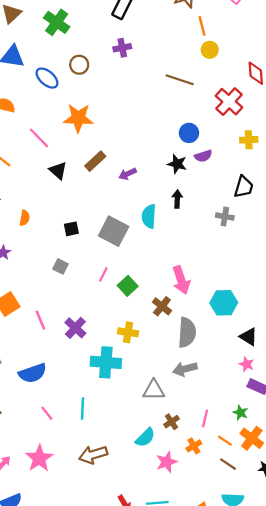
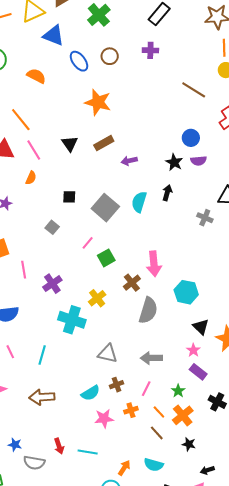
pink line: (39, 138) -> (34, 150), moved
yellow cross: (128, 332) -> (97, 298), turned 30
gray arrow: (185, 369) -> (151, 358), moved

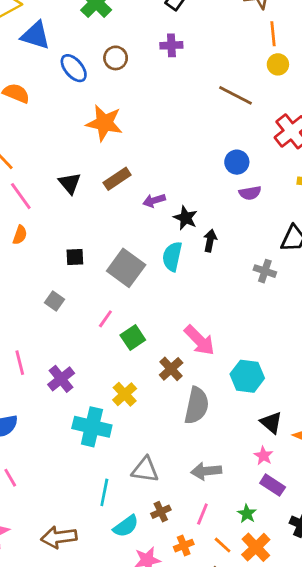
black star: (174, 162) -> (186, 218), moved
pink arrow: (154, 264) -> (199, 340), turned -35
cyan line: (42, 355) -> (104, 492), moved

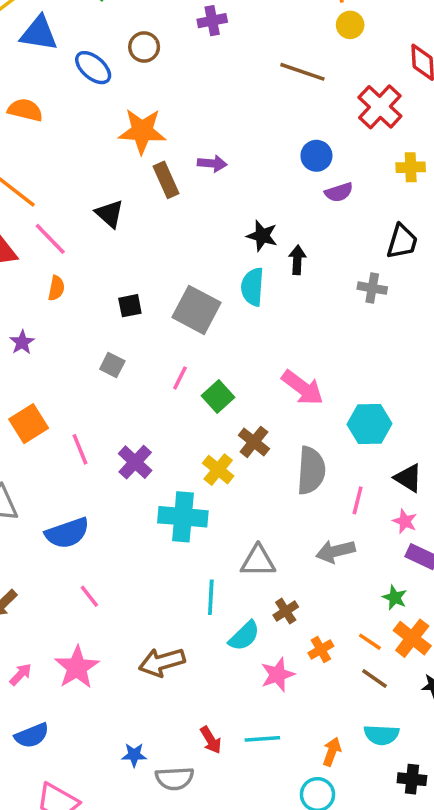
brown rectangle: (117, 179) -> (166, 180), moved, turned -72
purple arrow: (154, 200) -> (212, 163), moved, turned -150
brown cross: (171, 369) -> (254, 442), moved
pink line: (202, 514) -> (358, 500), moved

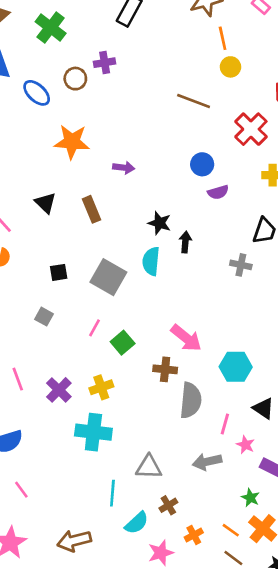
purple cross: (212, 21) -> (105, 63), moved
brown rectangle: (166, 180) -> (91, 209), moved
brown cross: (254, 442) -> (165, 369), moved, turned -35
yellow cross: (218, 470) -> (101, 387), moved, turned 30
pink star: (405, 521) -> (246, 445), moved

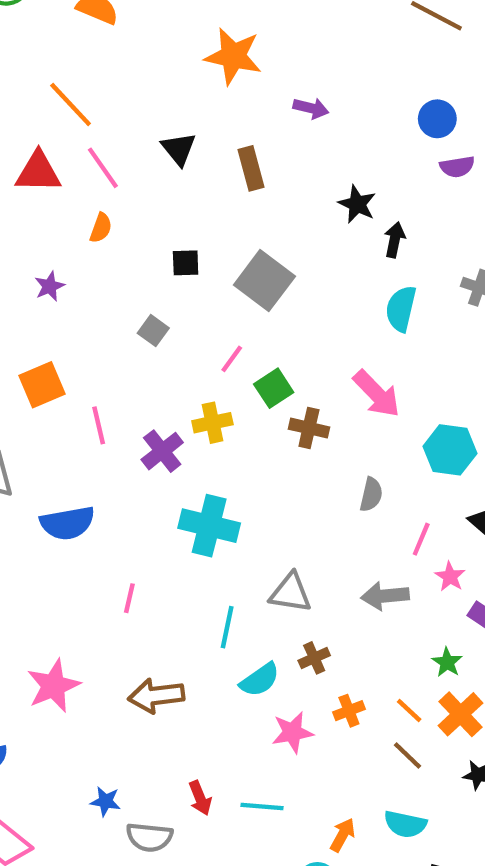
cyan semicircle: (151, 261) -> (401, 309), moved
brown cross: (165, 369) -> (309, 428), moved
yellow cross: (101, 387) -> (212, 423), moved
gray semicircle: (191, 400) -> (371, 495), size x0.6
pink line: (21, 490) -> (129, 598), moved, turned 42

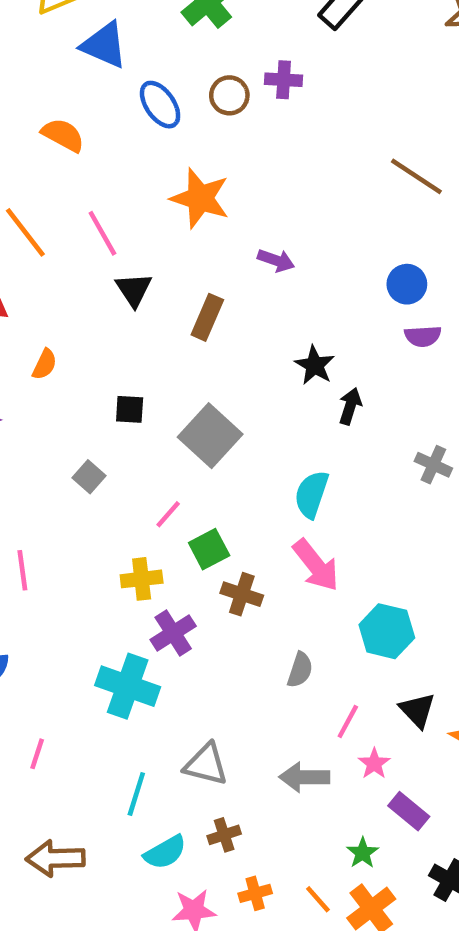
pink line: (103, 168) -> (102, 233), moved
brown rectangle: (251, 168) -> (207, 317), turned 33
cyan semicircle: (401, 309) -> (311, 494), moved
purple cross: (162, 451) -> (173, 633), moved

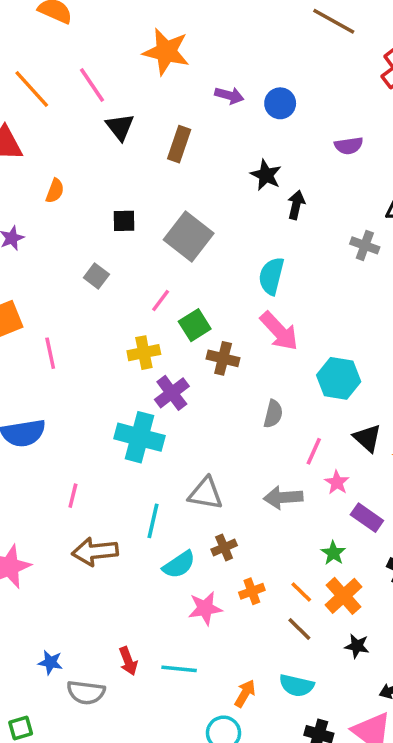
blue circle: (407, 284) -> (280, 103), moved
brown arrow: (55, 858) -> (95, 552), moved

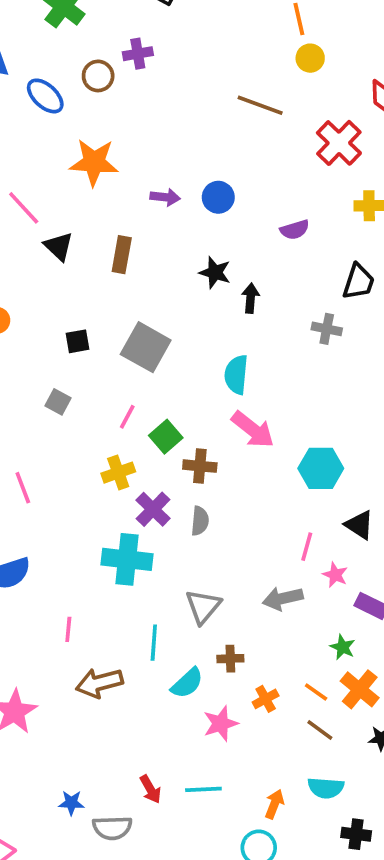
gray semicircle: (273, 414) -> (200, 521), moved
gray triangle: (206, 494) -> (203, 607), turned -51
brown cross: (224, 547) -> (230, 659), turned 30

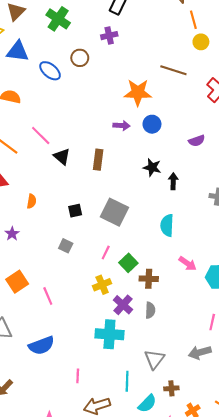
purple cross: (138, 54) -> (109, 36), moved
orange star: (94, 162) -> (138, 92), moved
pink arrow: (253, 430) -> (188, 263), moved, size x0.7

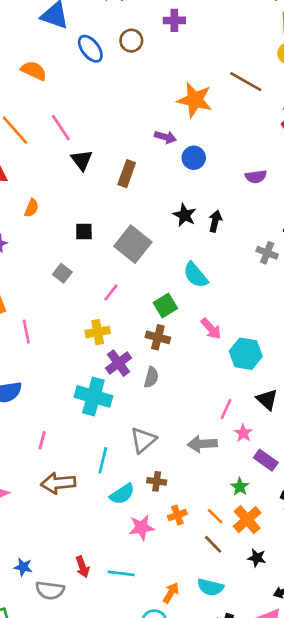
blue circle: (152, 124) -> (194, 158), moved
black star: (152, 167) -> (185, 215), moved
cyan semicircle: (167, 225) -> (196, 275), turned -55
green square: (128, 263) -> (165, 305), moved

